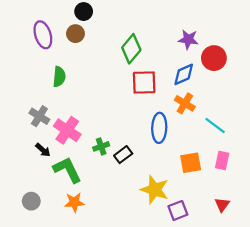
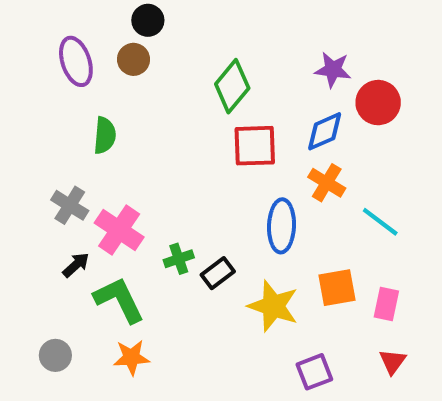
black arrow: (43, 150) -> (76, 265), turned -84
pink rectangle: (222, 160) -> (386, 304), moved
yellow star: (155, 190) -> (273, 306), moved

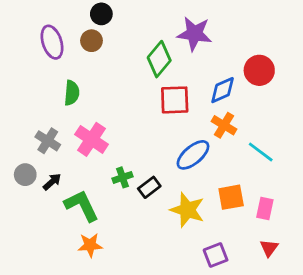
purple star: (333, 70) -> (194, 34), moved, size x1.4
blue ellipse: (281, 226) -> (193, 155), turned 48
pink cross: (119, 230) -> (91, 139), moved
gray circle: (55, 355) -> (25, 175), moved

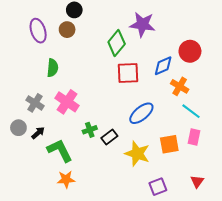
orange cross: (224, 125) -> (180, 86), moved
pink rectangle: (265, 208) -> (194, 137), moved

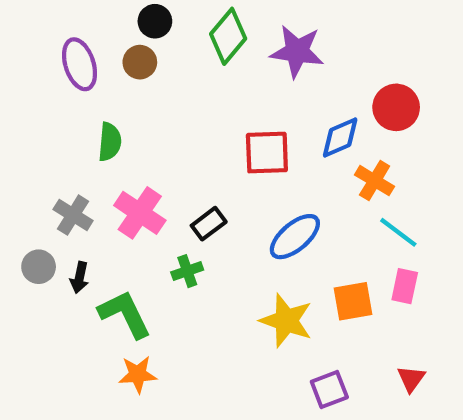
green diamond: (117, 43) -> (228, 36), moved
black arrow: (38, 133) -> (80, 277), turned 144
black rectangle: (109, 137) -> (209, 224), moved

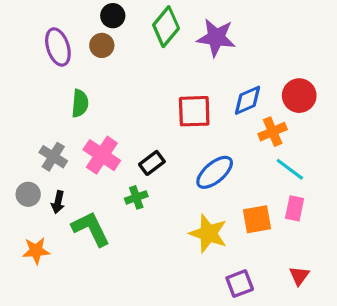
red circle: (396, 107) -> (299, 96), moved
orange cross: (375, 181) -> (273, 132), turned 36
orange star: (138, 374) -> (36, 251), moved

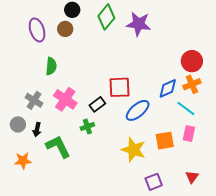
blue diamond: (248, 100) -> (168, 88), moved
red square: (194, 111) -> (119, 87), moved
orange cross: (273, 132) -> (192, 84), moved

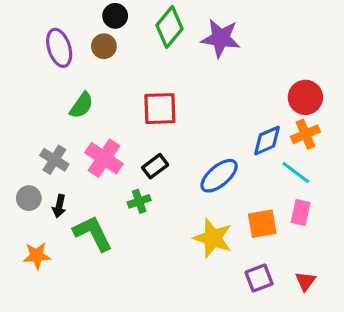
green semicircle: (51, 66) -> (82, 105), turned 30
red square: (119, 87) -> (160, 109), moved
purple square: (154, 182) -> (259, 278), moved

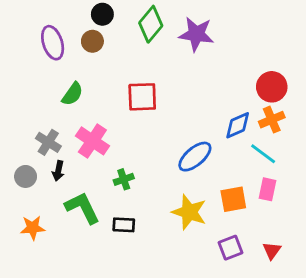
black rectangle: (155, 166) -> (124, 225), moved, turned 40
black arrow: (59, 206) -> (58, 171), moved

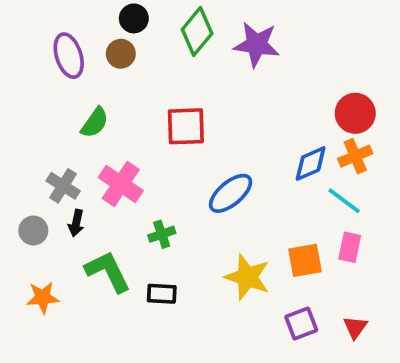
blue ellipse: (195, 157) -> (231, 193), moved

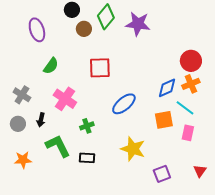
brown circle: (121, 54) -> (84, 29), moved
gray cross: (63, 186) -> (22, 95), moved
orange square: (305, 260) -> (164, 120), moved
red triangle: (355, 327) -> (200, 171), moved

